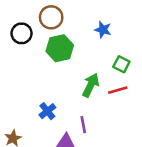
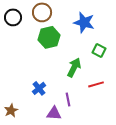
blue star: (103, 30) -> (84, 22), size x1.5
black circle: (22, 33) -> (13, 17), moved
red line: (118, 90) -> (96, 84), moved

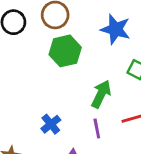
purple line: (68, 99) -> (97, 128), moved

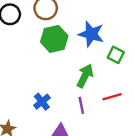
blue star: (115, 29) -> (91, 34), moved

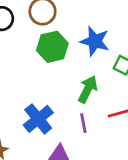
blue cross: (42, 102) -> (38, 119), size x1.5

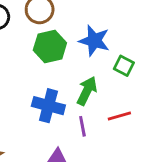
blue cross: (38, 119) -> (48, 106), moved, turned -36

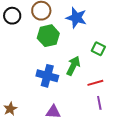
blue star: (94, 41) -> (76, 18), moved
purple line: (82, 126) -> (99, 103), moved

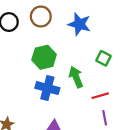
green hexagon: (48, 36) -> (44, 57), moved
green arrow: (73, 66) -> (76, 77), turned -48

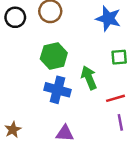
blue star: (79, 24) -> (108, 19), moved
green square: (104, 58) -> (119, 57), turned -32

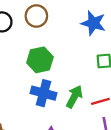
green arrow: (89, 78) -> (74, 97), moved, turned 50

